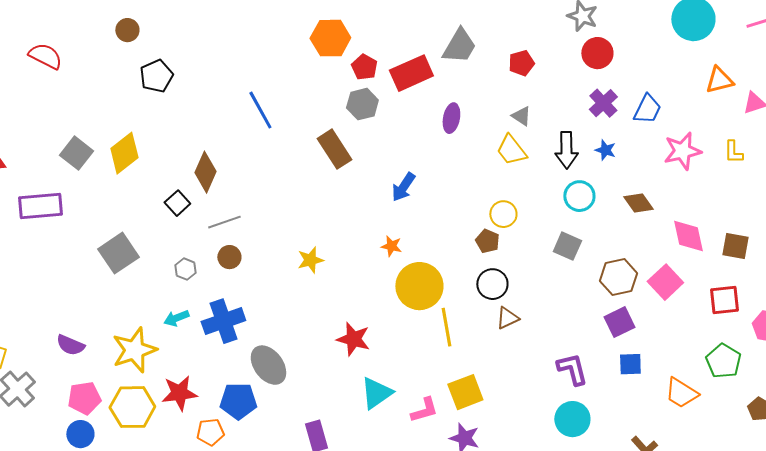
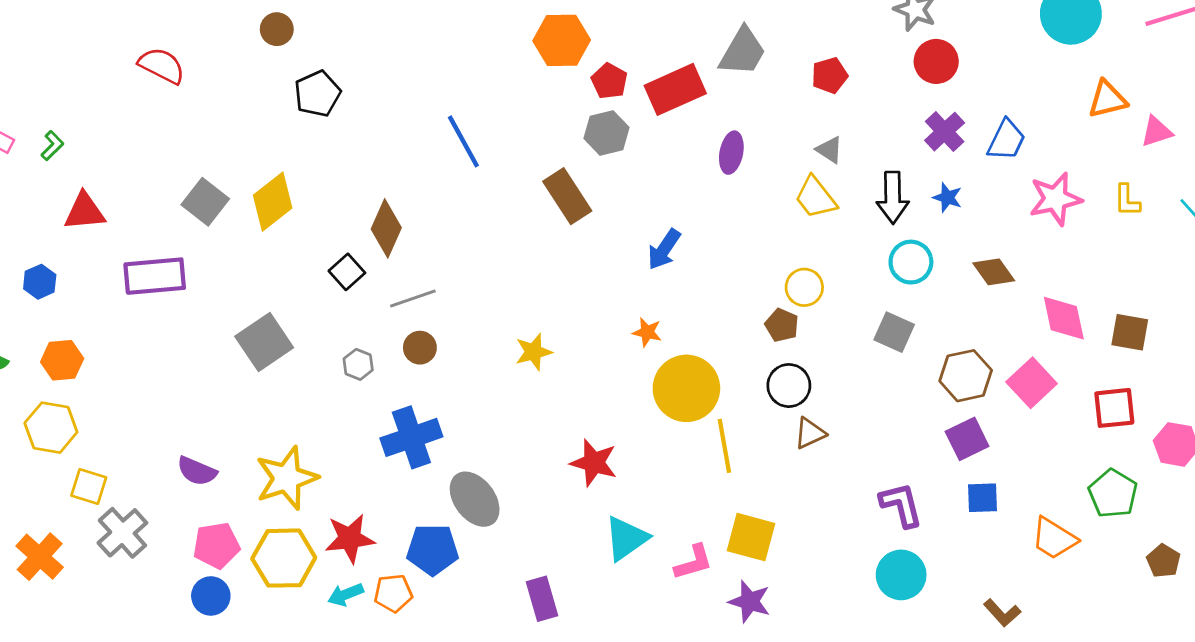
cyan arrow: (176, 318) -> (346, 595), moved
yellow square: (465, 392) -> (751, 537), turned 36

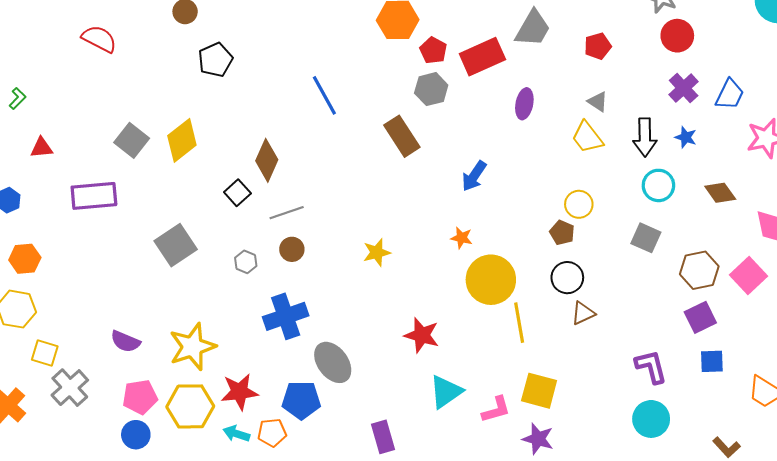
red triangle: (85, 212) -> (42, 148), size x0.7
cyan arrow: (346, 595) -> (236, 434), turned 40

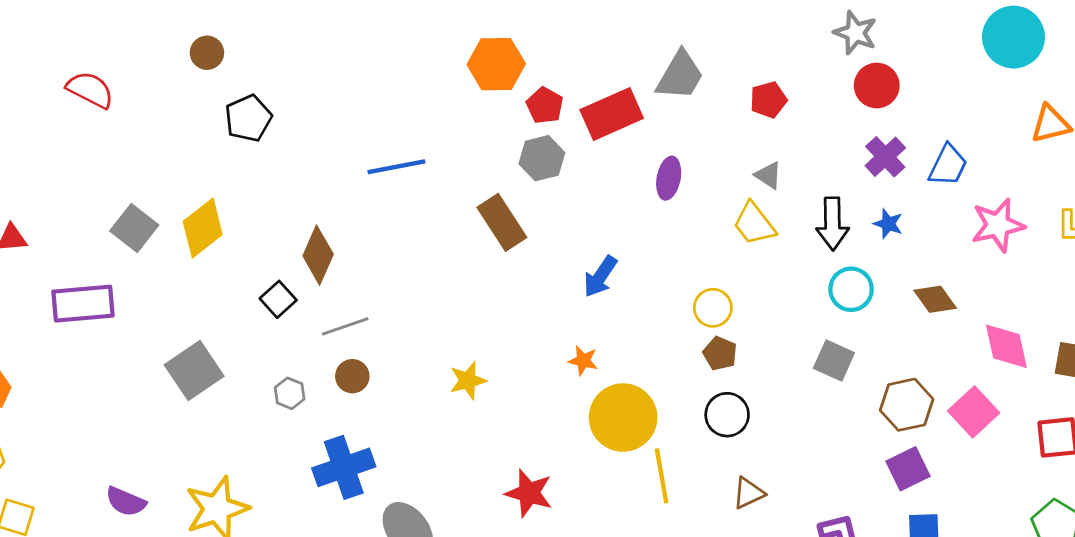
blue line: (324, 95) -> (396, 167), turned -72
yellow circle: (579, 204) -> (713, 308), moved
brown triangle: (583, 313) -> (748, 493), moved

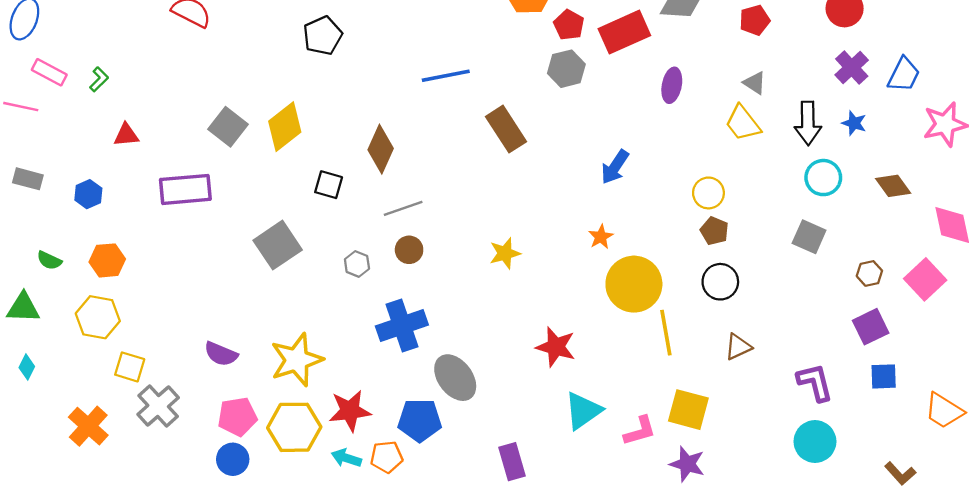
brown rectangle: (502, 222) -> (506, 129), moved
black square: (278, 299) -> (329, 185), moved, turned -32
orange star: (583, 361) -> (601, 237), turned 30
brown hexagon: (907, 405) -> (869, 273), size x0.6

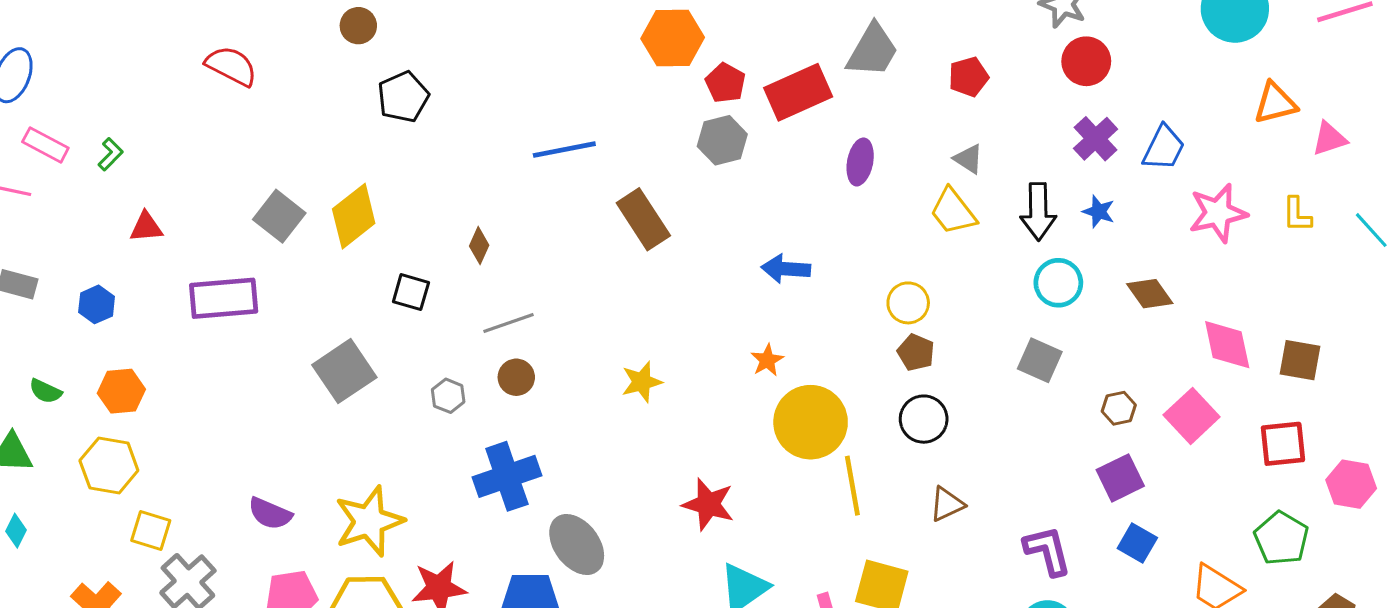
brown diamond: (381, 149) -> (479, 246), size x0.6
blue arrow: (615, 167) -> (786, 269), turned 60
blue square: (884, 376) -> (1137, 543), turned 32

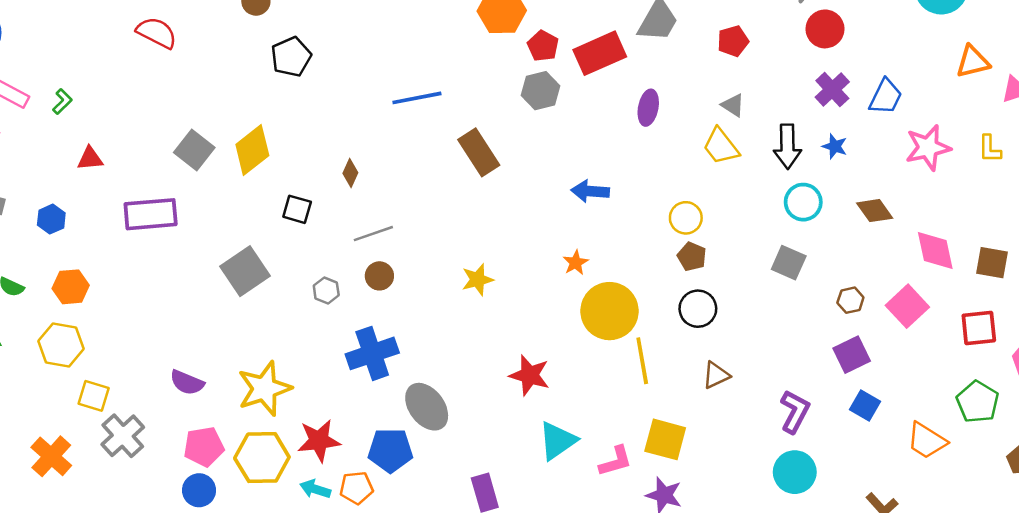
purple L-shape: (1048, 551) -> (795, 412), turned 42

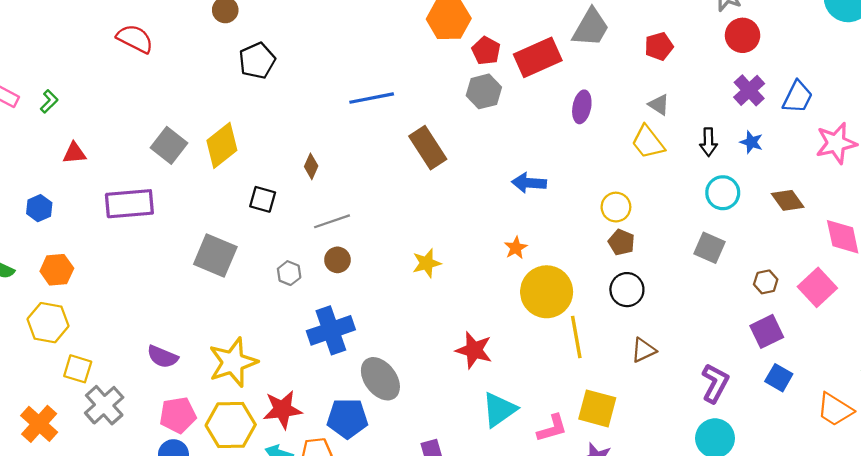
black arrow: (787, 146) -> (708, 142), size x0.7
gray square: (245, 271) -> (215, 255), turned -33

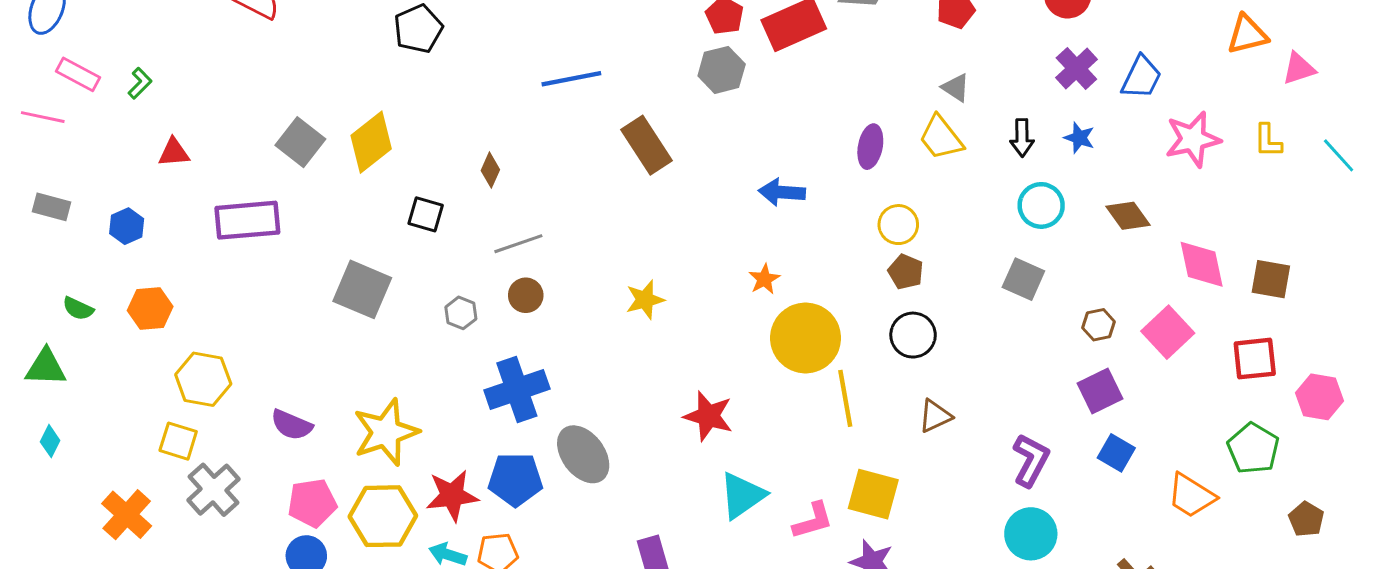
purple ellipse: (582, 107) -> (870, 147), moved
yellow hexagon: (48, 323) -> (203, 379), moved
blue pentagon: (347, 418) -> (515, 479), moved

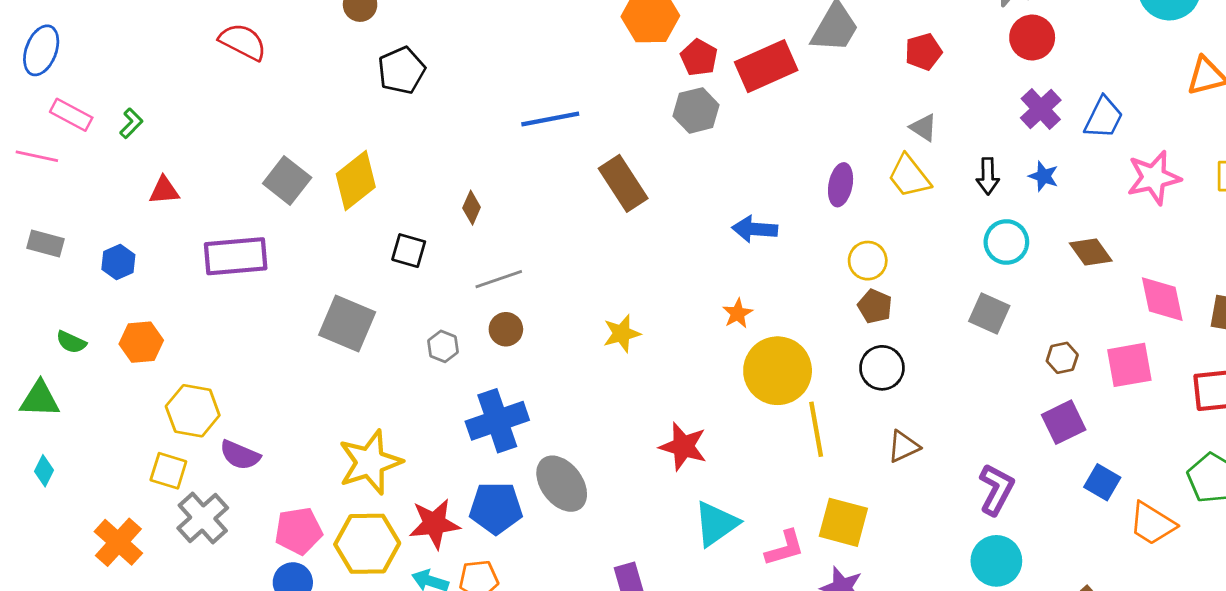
pink square: (1168, 332) -> (1129, 365), turned 33
purple semicircle: (292, 425) -> (240, 455), moved
blue square: (1116, 453) -> (1102, 482), moved

